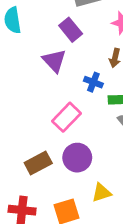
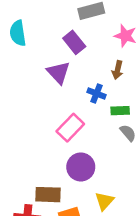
brown rectangle: (38, 163) -> (48, 195), moved, turned 30
yellow triangle: (101, 193) -> (104, 201), turned -30

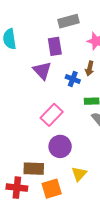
purple rectangle: (74, 42) -> (55, 46), turned 30
blue cross: (97, 94) -> (73, 79), moved

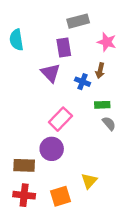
purple circle: (60, 146) -> (52, 149), moved
brown rectangle: (34, 169) -> (24, 165), moved

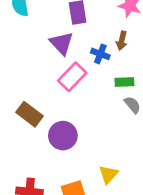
pink rectangle: (60, 119) -> (72, 77), moved
brown rectangle: (24, 165) -> (29, 114), moved, turned 35

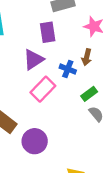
purple triangle: (62, 43) -> (33, 60), turned 40
green rectangle: (124, 82) -> (89, 94), turned -35

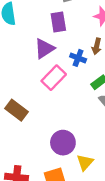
purple circle: (35, 141) -> (63, 143), moved

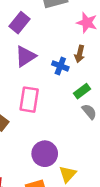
purple rectangle: (58, 22) -> (19, 23), moved, turned 48
pink rectangle: (54, 78) -> (29, 100), moved, turned -35

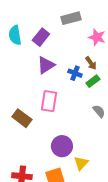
brown arrow: (80, 54) -> (91, 63), turned -48
green rectangle: (82, 91) -> (93, 81), moved

